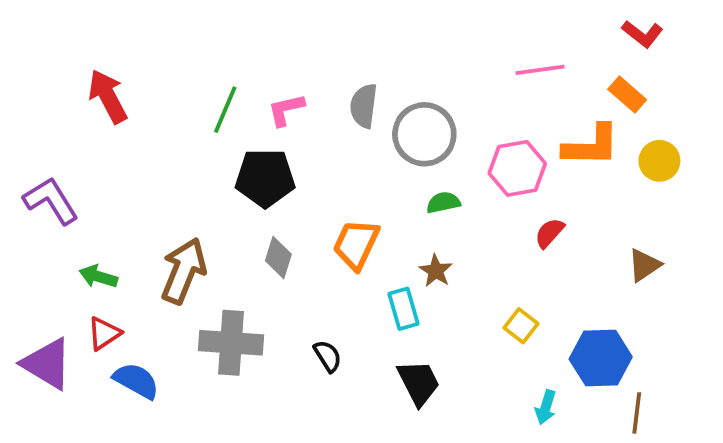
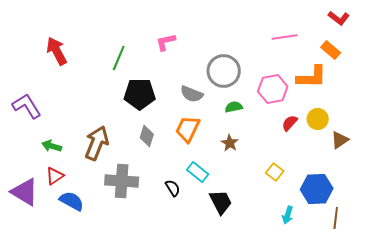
gray semicircle: (364, 106) -> (192, 94), moved, turned -75
pink L-shape: (286, 110) -> (166, 42), moved
yellow circle: (659, 161) -> (318, 119), moved
cyan rectangle: (404, 309) -> (198, 172), moved, turned -35

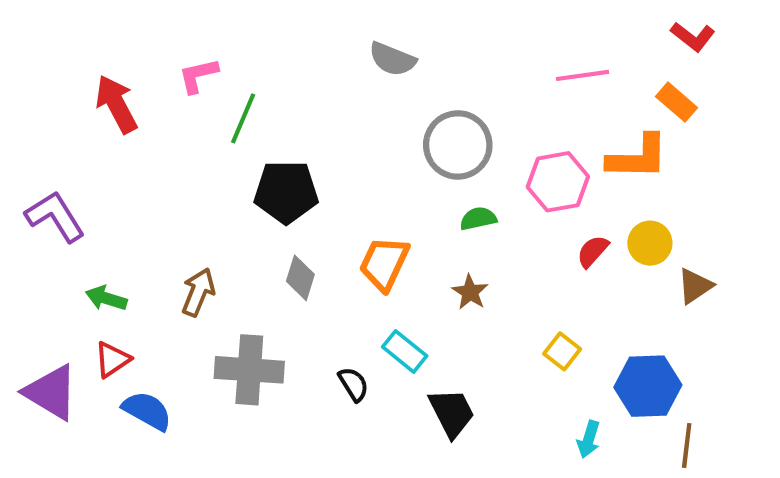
pink L-shape: (166, 42) -> (198, 75), moved
gray semicircle: (192, 94) -> (392, 59), moved
brown arrow: (97, 143) -> (198, 292), size x0.7

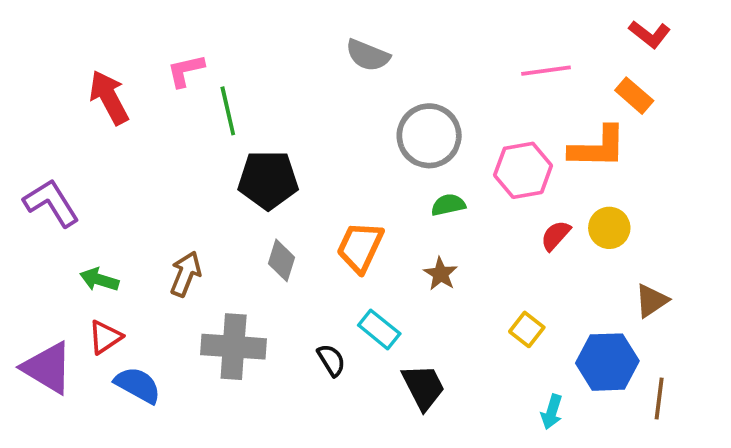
green line: (243, 118) -> (228, 111), turned -36
brown triangle: (695, 286) -> (651, 301), moved
brown line: (687, 445) -> (659, 398), moved

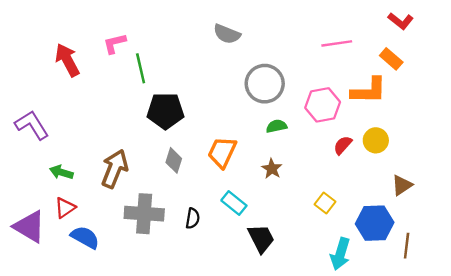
brown arrow: (186, 274) -> (115, 169), size x1.4
black semicircle: (331, 360) -> (193, 218), moved, turned 42
cyan arrow: (552, 412) -> (340, 254), size x1.5

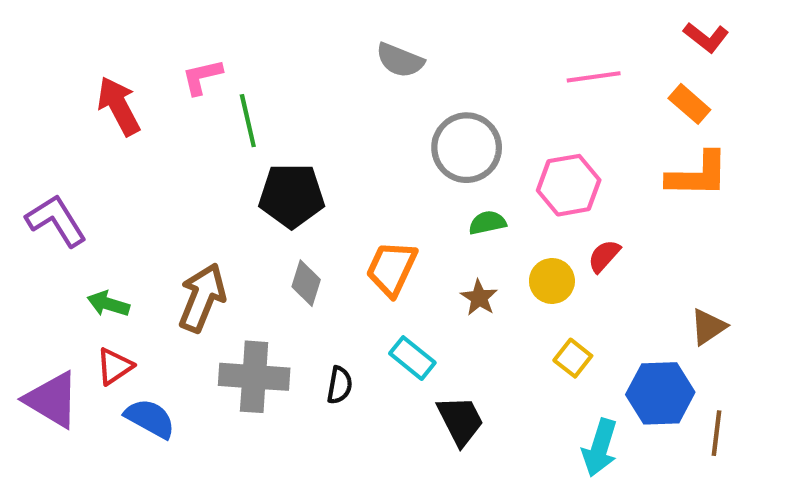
orange L-shape: (369, 91) -> (698, 175), moved
yellow circle: (376, 140) -> (552, 281), moved

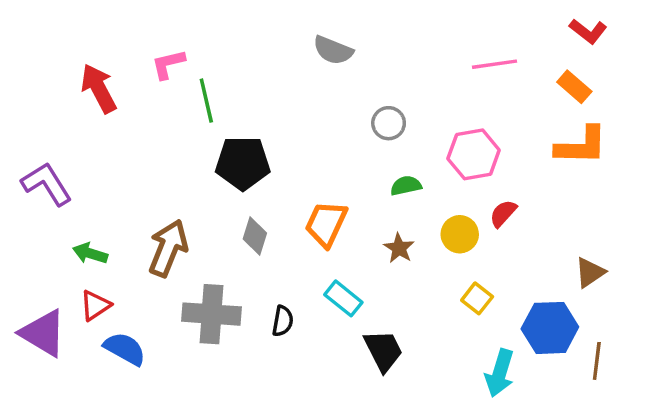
gray circle: (467, 148) -> (389, 123), size x0.6

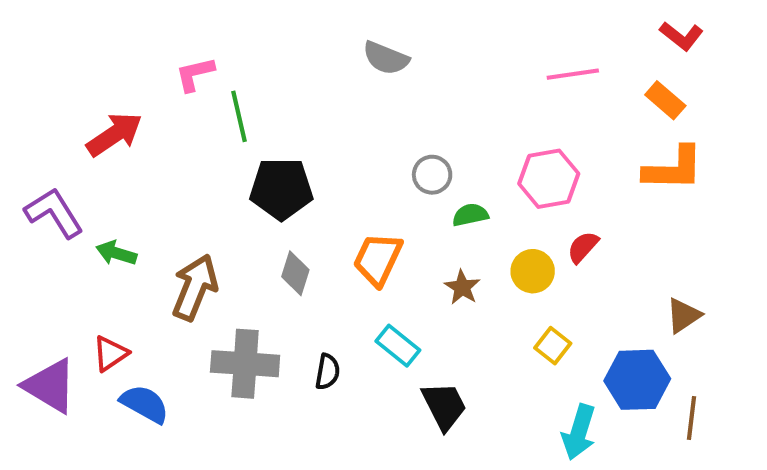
red arrow: (99, 88) -> (114, 134), moved, turned 84
gray circle: (389, 123) -> (432, 175), moved
green arrow: (90, 253) -> (116, 253), moved

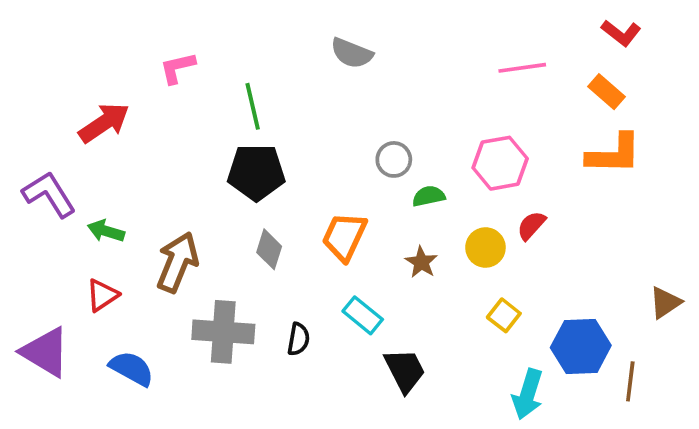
green line: (239, 116) -> (253, 106), moved
brown triangle: (683, 315) -> (665, 303), moved
red triangle: (110, 354) -> (102, 295), moved

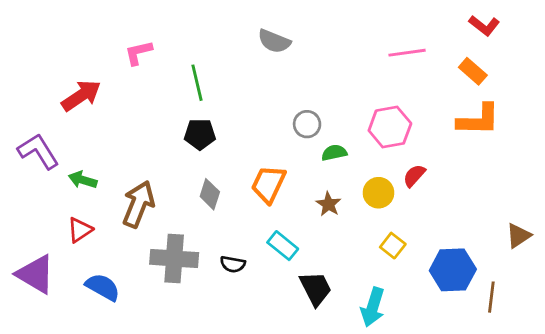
black pentagon: (256, 172) -> (200, 134), size x0.7
black semicircle: (298, 339) -> (233, 264), turned 90
cyan arrow: (528, 394) -> (373, 307), moved

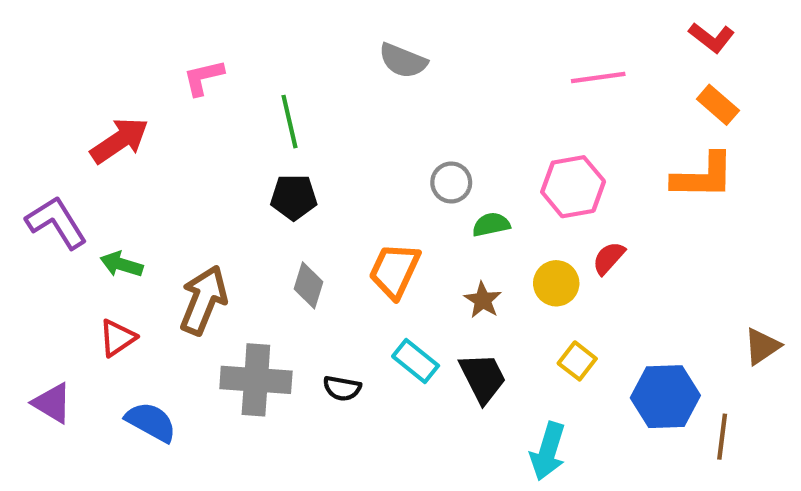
orange rectangle: (473, 71) -> (718, 105), moved
purple triangle: (35, 274) -> (52, 403), size x0.7
black trapezoid: (316, 288) -> (483, 378), moved

